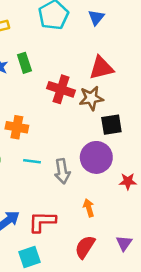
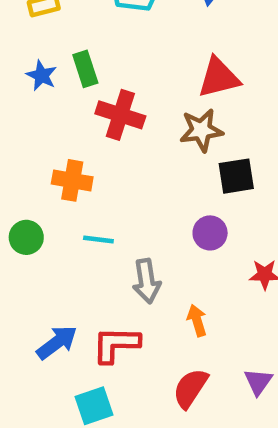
red cross: (61, 89) -> (120, 115), moved
purple circle: (96, 157) -> (210, 233), size x0.6
gray arrow: (62, 171) -> (147, 281), moved

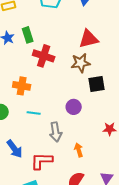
purple circle: (210, 233) -> (74, 107), moved
blue arrow: (57, 342) -> (15, 149), moved, turned 90

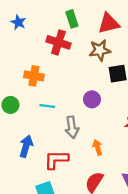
green rectangle: (28, 35) -> (72, 19), moved
blue arrow: (15, 149) -> (26, 146), turned -126

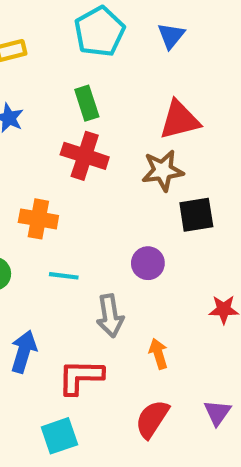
green rectangle: (72, 19) -> (87, 103), moved

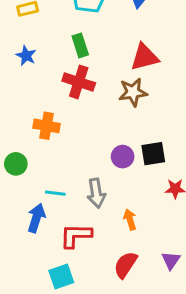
black square: (196, 215) -> (153, 154), moved
cyan line: (64, 276) -> (55, 193), moved

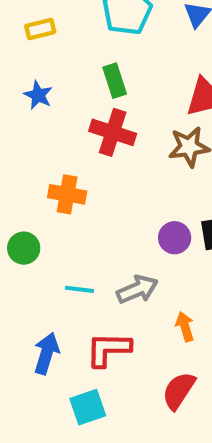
gray arrow: (96, 193) -> (137, 289), turned -104
blue arrow: (36, 218) -> (46, 353), moved

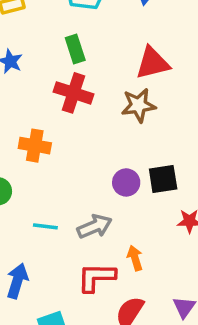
red L-shape: (108, 349) -> (96, 277), moved

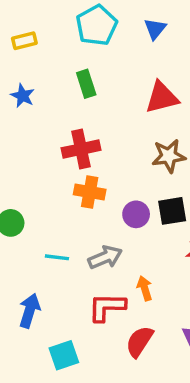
red cross: (73, 93) -> (81, 149), moved, turned -30
brown star: (138, 105) -> (169, 156), moved
orange cross: (35, 146) -> (90, 192), moved

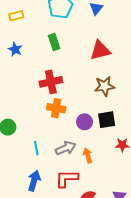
cyan line: (57, 257) -> (36, 148), turned 72
orange arrow: (145, 288) -> (88, 155), moved
blue arrow: (29, 311) -> (34, 181), moved

